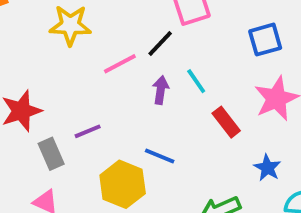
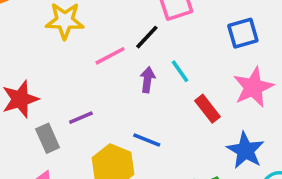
blue star: (267, 168) -> (245, 150), size x1.5

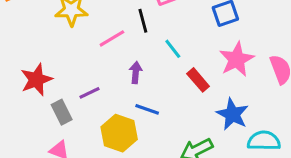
black line: (147, 37) -> (143, 21), turned -55
purple arrow: (147, 80) -> (136, 72), moved

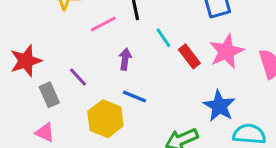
red rectangle: (198, 80) -> (189, 56), moved
purple line: (89, 93) -> (78, 77), turned 70

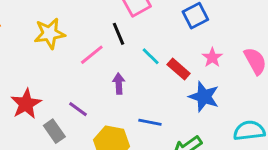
pink star: (226, 52) -> (212, 57), size x0.6
blue line: (135, 96) -> (150, 122), moved
blue star: (219, 106) -> (204, 97), moved

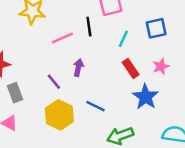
cyan line: (151, 56) -> (123, 39), moved, turned 56
purple line: (78, 109) -> (54, 82), moved

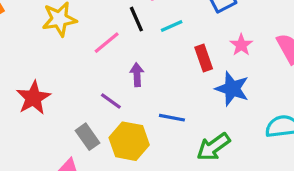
cyan line: (123, 39) -> (172, 26), moved, turned 56
red rectangle: (131, 69) -> (204, 58), turned 30
gray rectangle: (15, 93) -> (88, 137), moved

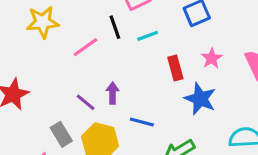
purple arrow: (137, 75) -> (113, 93), moved

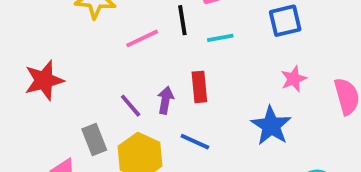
red rectangle: (175, 68) -> (199, 87), moved

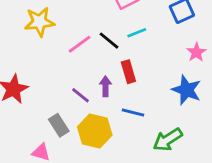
black line: (182, 20) -> (109, 41), moved, turned -30

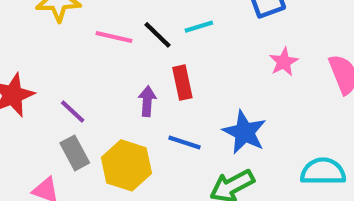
pink line: (79, 44) -> (114, 37), turned 45
blue star: (187, 90) -> (244, 132), moved
purple line: (81, 95) -> (73, 112), moved

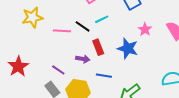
purple arrow: (147, 101) -> (83, 59), turned 104
purple line: (73, 112) -> (58, 70), moved
blue star: (244, 132) -> (128, 48), moved

